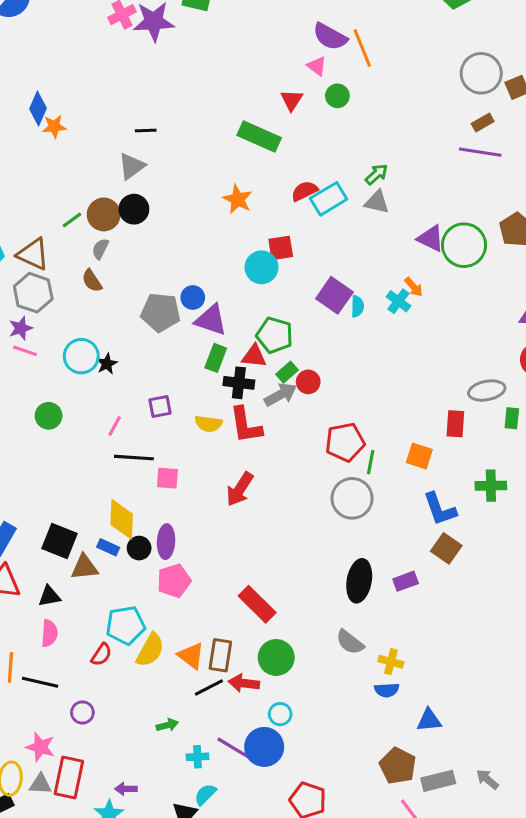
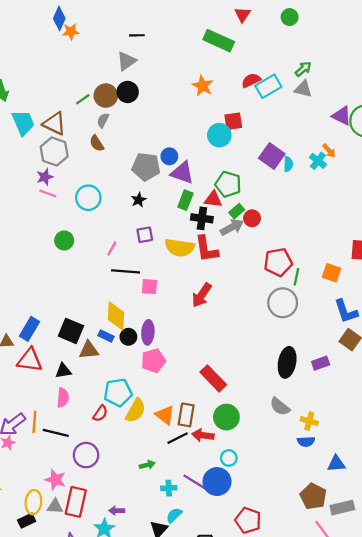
green circle: (337, 96) -> (290, 17), moved
black star: (107, 364) -> (139, 200), moved
yellow semicircle: (208, 424) -> (180, 248), size x1.5
purple circle: (82, 712) -> (86, 455), size x1.5

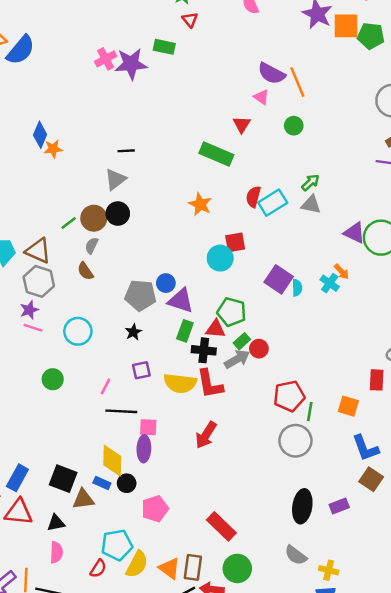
red semicircle: (251, 80) -> (253, 197), turned -48
purple ellipse: (148, 332) -> (144, 449), moved

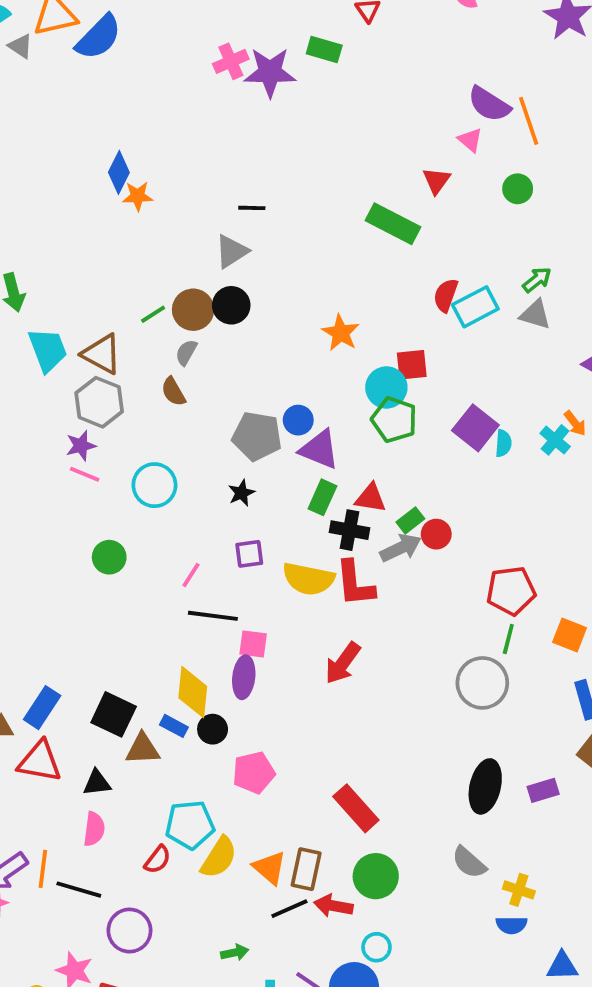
orange star: (200, 204) -> (341, 333), moved
green pentagon: (232, 312) -> (394, 420), moved
red pentagon: (289, 396) -> (511, 591), moved

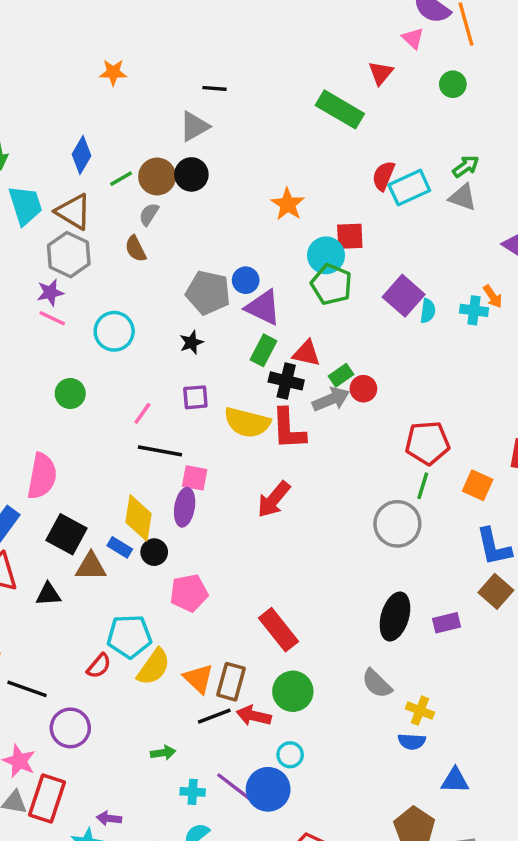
blue diamond: (119, 172) -> (81, 155), moved
cyan cross: (555, 440) -> (474, 310), turned -36
pink semicircle: (94, 829) -> (42, 476), moved, size x1.5

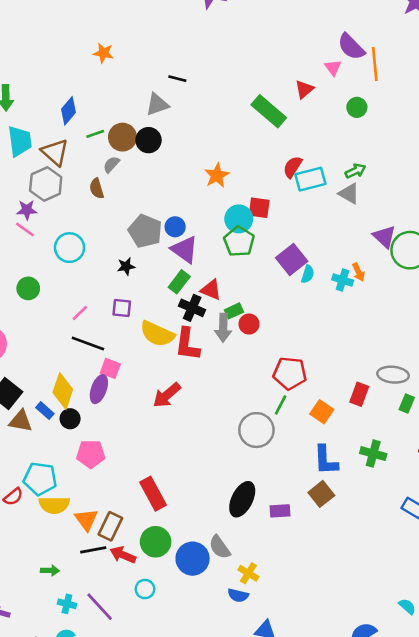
gray arrow: (331, 399) -> (223, 328), turned 104
yellow semicircle: (154, 667) -> (54, 505), turned 44
blue circle: (268, 789) -> (193, 559), moved

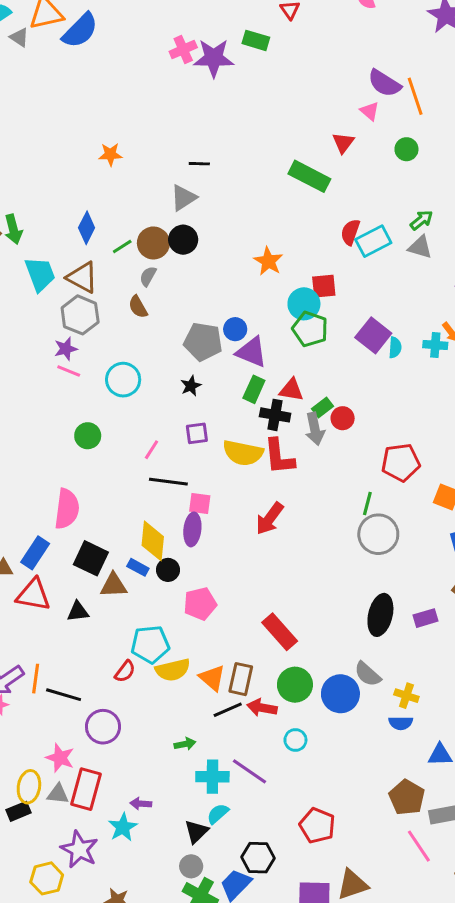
green line: (281, 405) -> (367, 503), moved
cyan cross: (67, 604) -> (212, 777), size x1.5

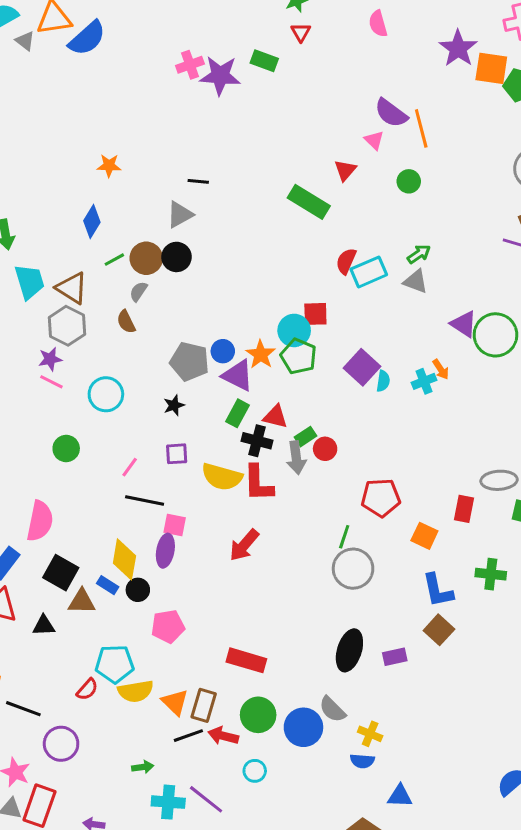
blue diamond: (87, 228) -> (92, 222), moved
orange star: (268, 261) -> (261, 354), moved
cyan cross: (435, 345) -> (424, 381), turned -30
red rectangle: (280, 632) -> (246, 660), turned -36

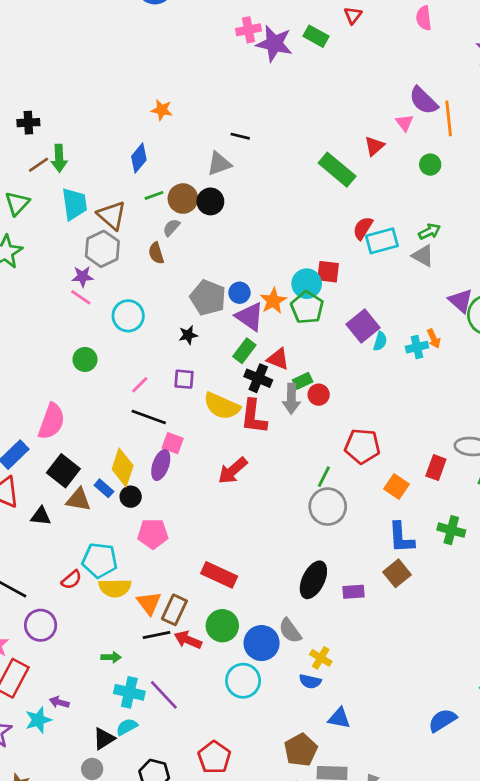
cyan circle: (255, 771) -> (243, 681), moved, size x1.6

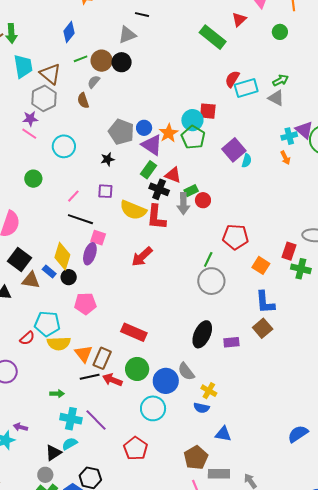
cyan cross: (417, 347) -> (289, 136), moved
green cross: (451, 530) -> (301, 269), moved
red pentagon: (214, 757) -> (136, 448), moved

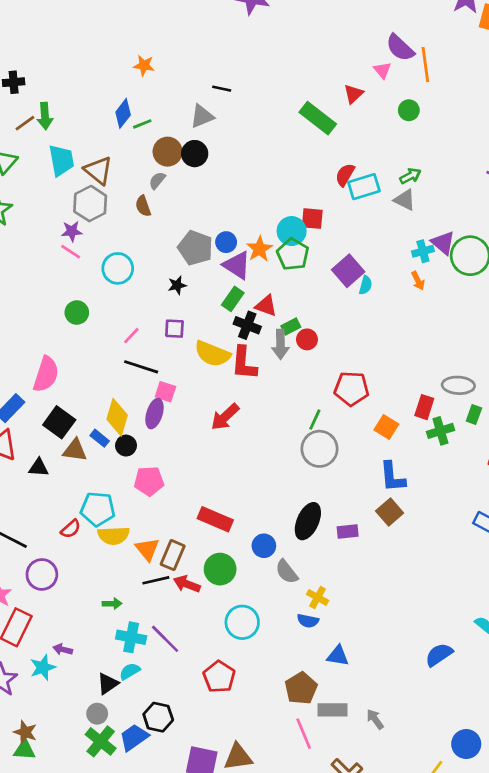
green line: (81, 59) -> (142, 124), moved
green cross: (301, 269) -> (440, 431), turned -30
blue circle: (166, 381) -> (264, 546), moved, size x0.7

